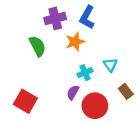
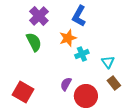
purple cross: (55, 19) -> (39, 16), moved, turned -30
cyan triangle: (110, 65) -> (108, 62), moved
cyan cross: (85, 73) -> (82, 54), moved

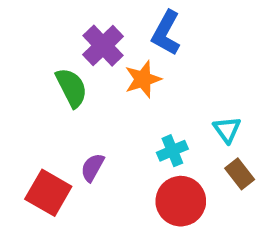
purple cross: (39, 16) -> (103, 46), moved
cyan cross: (82, 54) -> (172, 151), moved
purple semicircle: (66, 84) -> (92, 167), moved

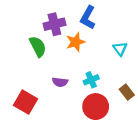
purple cross: (103, 46) -> (54, 24), turned 30
cyan triangle: (227, 130) -> (120, 49), moved
purple semicircle: (92, 167) -> (60, 82), moved, turned -112

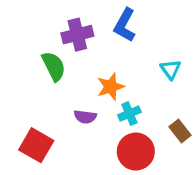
orange star: (76, 42) -> (111, 87), moved

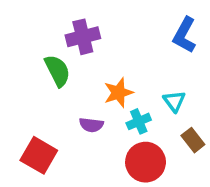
blue L-shape: (125, 25) -> (184, 35), moved
cyan triangle: (171, 69) -> (174, 101), moved

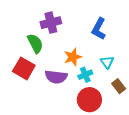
blue L-shape: (184, 35) -> (99, 29), moved
purple semicircle: (91, 125) -> (56, 77), size x1.5
red square: (39, 155) -> (24, 68), moved

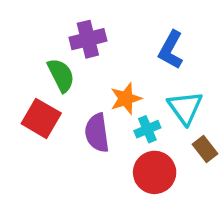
cyan triangle: (107, 62) -> (185, 108), size x1.5
purple semicircle: (56, 77) -> (97, 133), turned 75

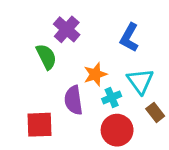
purple cross: (88, 39) -> (67, 29), turned -35
red square: (41, 118) -> (39, 125), moved, turned -32

